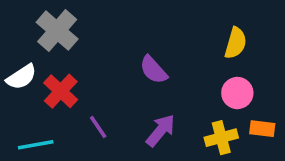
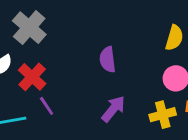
purple semicircle: (153, 70) -> (108, 60), turned 35
purple line: (98, 127) -> (47, 106), moved

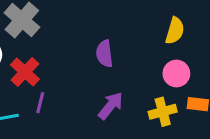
purple line: (47, 106) -> (40, 103), turned 48

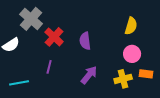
red cross: (25, 72) -> (54, 37), moved
purple line: (40, 103) -> (49, 67), moved

